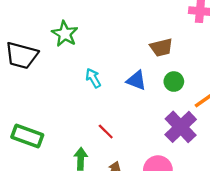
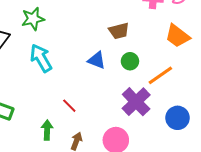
green star: (65, 34) -> (33, 19), turned 30
cyan arrow: (93, 78) -> (41, 58), moved, size x1.6

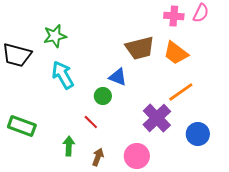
brown trapezoid: (119, 31) -> (140, 48), size x1.4
orange trapezoid: (178, 36) -> (176, 53), moved
green circle: (130, 61) -> (103, 96), moved

